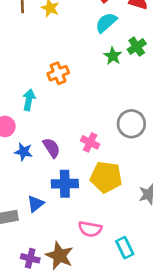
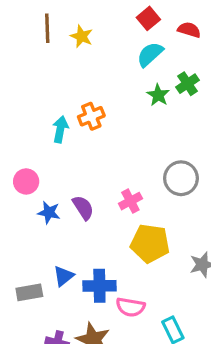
cyan arrow: (29, 100) -> (60, 129), moved
pink cross: (90, 142) -> (130, 201), turned 36
blue cross: (65, 184) -> (99, 286), moved

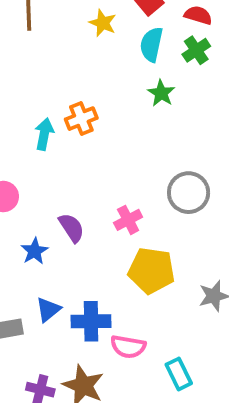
yellow star: (82, 36) -> (103, 23), moved
cyan semicircle: (150, 54) -> (151, 44), turned -36
green cross: (188, 84) -> (196, 50), moved
blue star: (49, 212) -> (34, 251), moved, turned 30

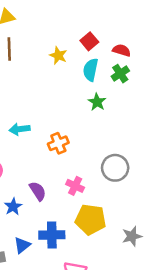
orange cross: (81, 119) -> (58, 143), moved
cyan arrow: (44, 134) -> (20, 129), turned -108
pink cross: (128, 220) -> (75, 186), turned -36
blue cross: (91, 321) -> (52, 235), moved

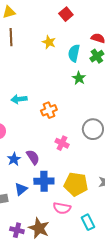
red square: (89, 41) -> (66, 14), moved
purple semicircle: (38, 191) -> (33, 157), moved
yellow pentagon: (91, 219) -> (76, 184), moved

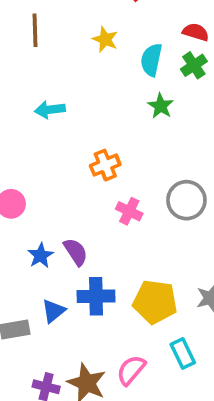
cyan arrow: (19, 99) -> (50, 110), moved
pink cross: (62, 143) -> (129, 211), moved
pink semicircle: (62, 208) -> (131, 370), moved, turned 120
cyan rectangle: (88, 222) -> (183, 353), moved

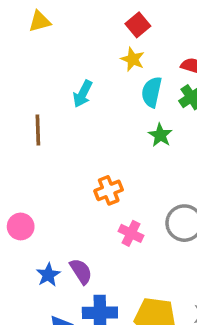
brown line: (35, 30) -> (38, 130), moved
yellow star: (105, 39) -> (133, 59), moved
cyan arrow: (50, 110) -> (83, 94), moved, turned -56

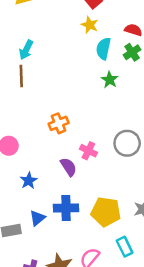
cyan arrow: (83, 94) -> (26, 50), moved
orange cross: (109, 190) -> (59, 123), moved
purple semicircle: (81, 271) -> (69, 167), moved

